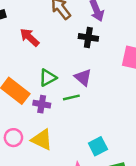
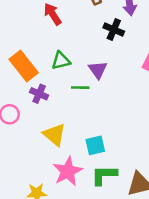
purple cross: (42, 104) -> (39, 94), moved
yellow triangle: (42, 140) -> (54, 135), moved

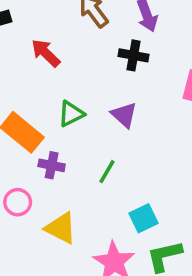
green line: (80, 88) -> (107, 172), moved, turned -48
yellow triangle: (54, 135) -> (61, 228), moved

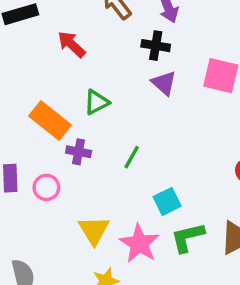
purple triangle: (124, 115) -> (164, 83), moved
yellow triangle: (61, 228) -> (94, 230), moved, turned 32

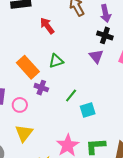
black cross: (156, 46) -> (105, 35), moved
cyan square: (167, 201) -> (88, 110), moved
yellow triangle: (94, 230) -> (24, 133), moved

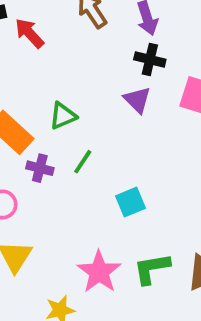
red arrow: (47, 26) -> (29, 33), moved
green line: (71, 95) -> (83, 162), moved

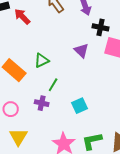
black cross: (150, 59) -> (101, 27), moved
purple cross: (40, 168) -> (42, 103), moved

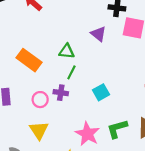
green triangle: (42, 60) -> (67, 51), moved, turned 35
pink circle: (11, 109) -> (40, 100), moved

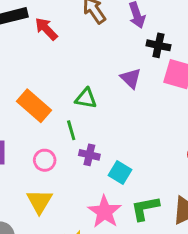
green line: (71, 72) -> (71, 130), moved, turned -48
cyan square: (101, 92) -> (120, 173), moved, turned -35
purple cross: (61, 93) -> (89, 155), moved

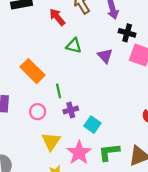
red arrow: (46, 29) -> (57, 17), moved
green triangle: (86, 98) -> (74, 46), moved
purple cross: (89, 155) -> (71, 110), turned -32
yellow triangle: (40, 201) -> (51, 141), moved

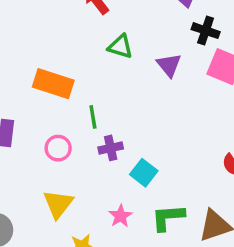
orange rectangle: (33, 71) -> (53, 84), turned -30
yellow triangle: (51, 141) -> (58, 204), moved
pink star: (79, 153) -> (120, 216), size x0.6

